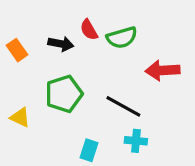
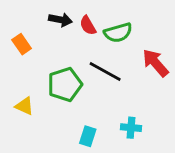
black arrow: (61, 44) -> (60, 20), moved
red arrow: (163, 70) -> (155, 63), turned 52
black line: (123, 106) -> (105, 71), moved

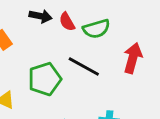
red arrow: (155, 63) -> (133, 58), turned 56

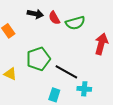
black line: (84, 66) -> (66, 72), moved

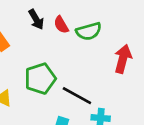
black arrow: (35, 14) -> (36, 19), turned 49

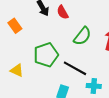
green semicircle: (89, 31) -> (82, 36), moved, turned -36

